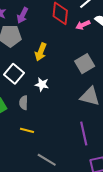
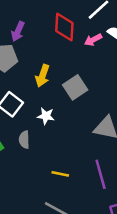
gray square: (85, 64) -> (75, 87), moved
yellow line: (27, 130) -> (60, 174), moved

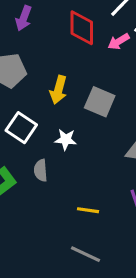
purple arrow: (18, 31) -> (24, 18), moved
gray square: (75, 87) -> (100, 102), turned -30

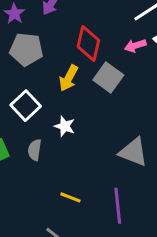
red diamond: (82, 28) -> (88, 44), moved
gray square: (100, 102) -> (108, 78), moved

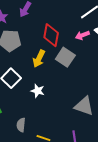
gray semicircle: (35, 150) -> (21, 125), moved

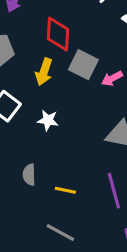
pink arrow: (82, 35) -> (112, 79), moved

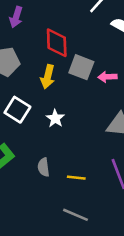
pink arrow: (112, 79) -> (107, 77), turned 30
white star: (48, 120) -> (55, 118), turned 30

